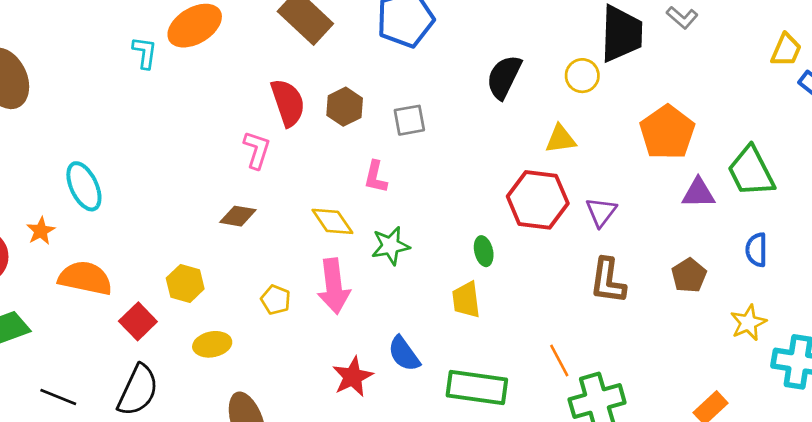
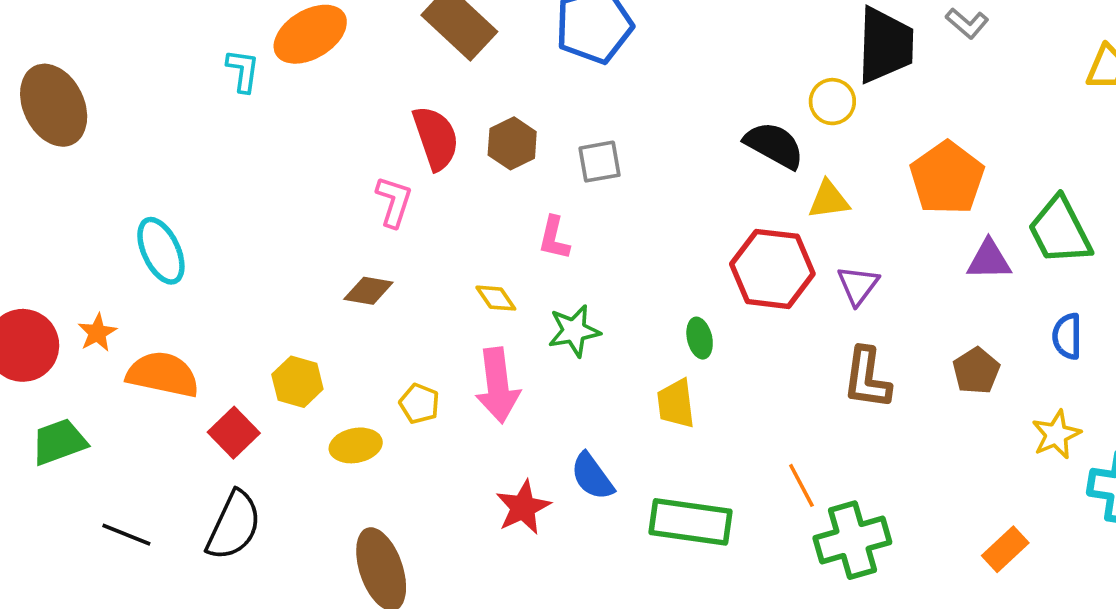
black semicircle: (504, 77) -> (774, 145), moved, turned 93
yellow triangle: (561, 139) -> (829, 200), moved
yellow diamond: (332, 221) -> (496, 298), size x0.7
orange star: (41, 231) -> (97, 333), moved
yellow ellipse: (212, 344) -> (356, 445), moved

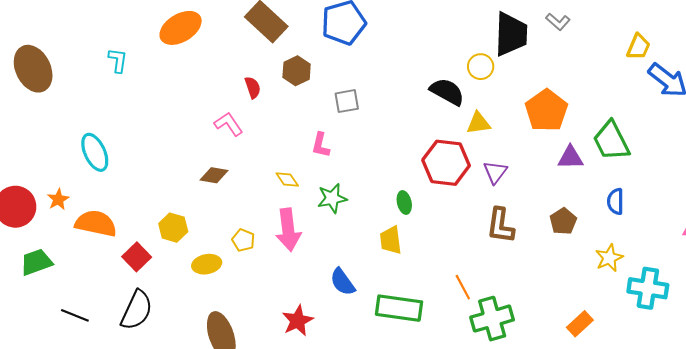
cyan L-shape: (243, 71) -> (118, 60), moved
red semicircle: (436, 138) -> (253, 87), size x0.6
brown hexagon: (512, 143) -> (297, 71), moved
pink L-shape: (394, 202) -> (229, 124), turned -52
red star: (523, 507) -> (298, 321), moved

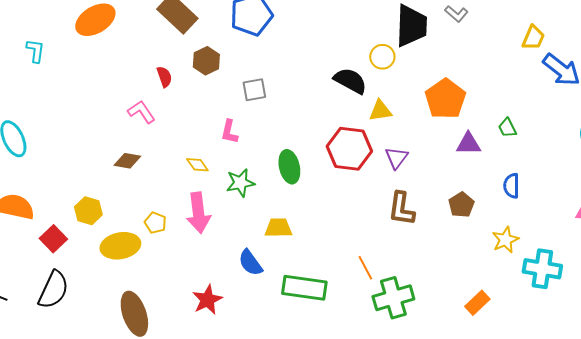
green trapezoid: (611, 141) -> (507, 128), size x0.5
green ellipse: (404, 202) -> (289, 167), moved, size x1.5
yellow trapezoid: (391, 240) -> (278, 228), moved, turned 96
yellow ellipse: (207, 264) -> (120, 246), size x1.4

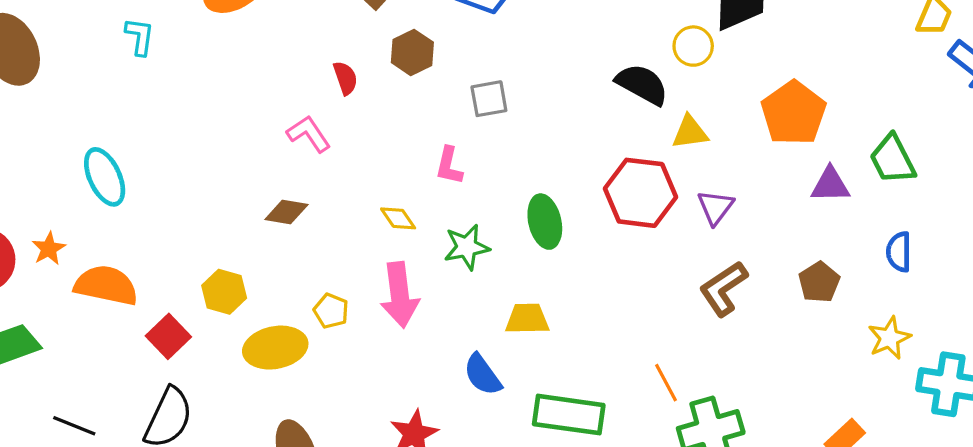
green trapezoid: (507, 128) -> (893, 159), size x1.6
brown L-shape: (401, 209) -> (723, 289), turned 48

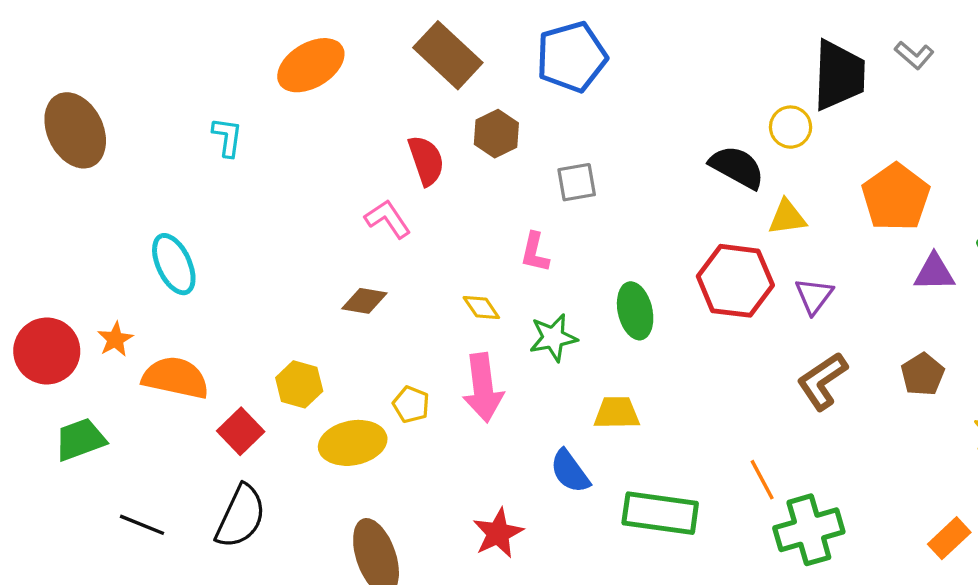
cyan L-shape: (140, 37) -> (227, 137), moved
red semicircle: (345, 78) -> (426, 160), size x1.4

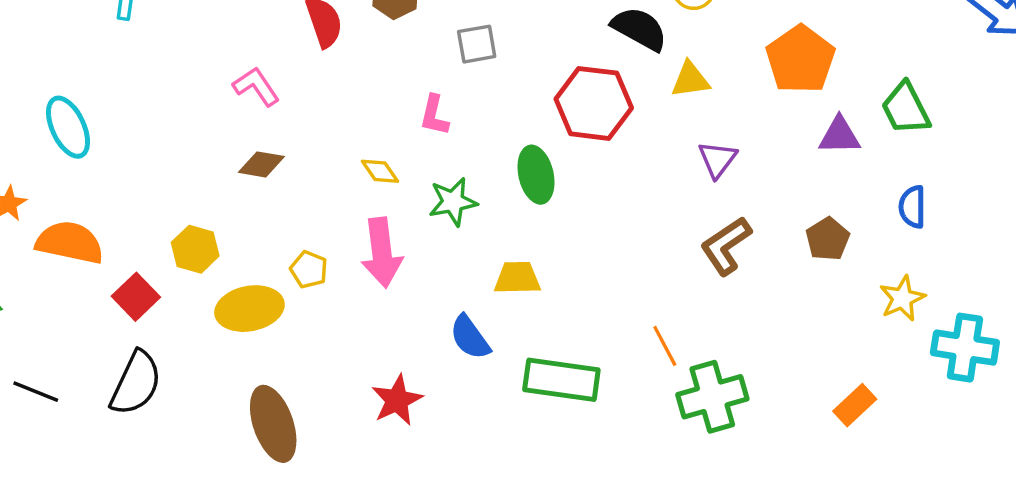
pink L-shape: (388, 219) -> (256, 86), moved
red hexagon: (735, 281) -> (594, 103), moved

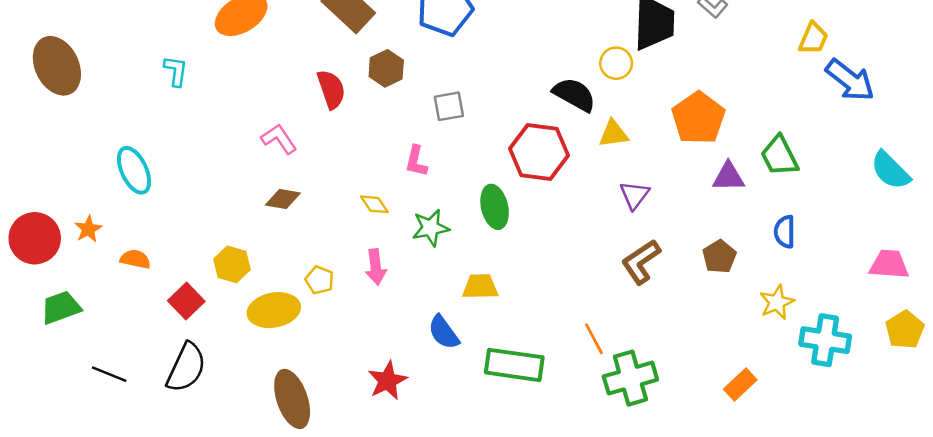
orange semicircle: (70, 242) -> (135, 259), size x0.6
pink arrow: (382, 253) -> (376, 267), size x0.7

